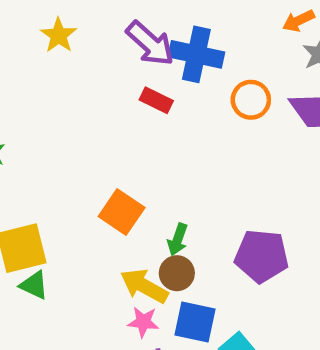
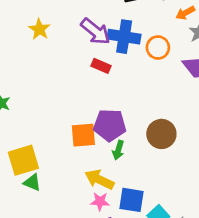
orange circle: (251, 100) -> (158, 48), moved
orange square: (122, 212) -> (83, 135), turned -36
purple pentagon: (262, 256) -> (110, 125), moved
brown circle: (177, 273) -> (161, 134), moved, size x1.4

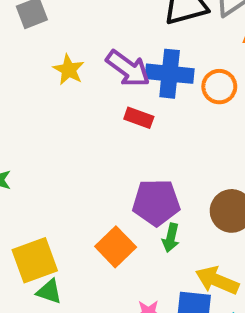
yellow star: (39, 29) -> (69, 70), moved
orange square: (83, 135) -> (116, 247), moved, turned -36
yellow arrow: (99, 180) -> (217, 280), moved

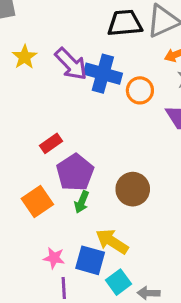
red rectangle: (139, 118) -> (51, 143), moved, turned -65
purple pentagon: (156, 202) -> (75, 172), turned 30

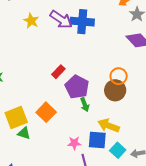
orange circle: (140, 90) -> (119, 76), moved
orange square: (37, 201) -> (46, 112), moved
green arrow: (82, 202) -> (85, 105), turned -32

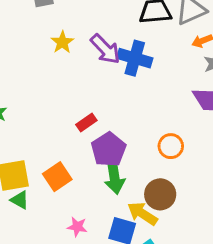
brown circle: (115, 90) -> (160, 194), moved
green arrow: (85, 105) -> (114, 177), size x1.6
pink star: (74, 143) -> (77, 227), moved

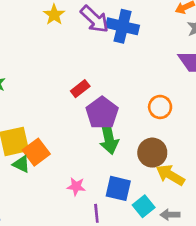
orange square: (57, 177) -> (36, 152), moved
yellow arrow: (142, 214) -> (170, 175), moved

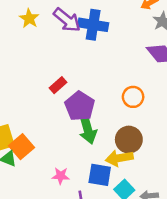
yellow arrow: (170, 175) -> (119, 158), moved, turned -36

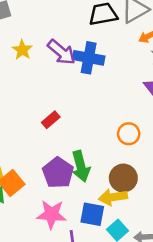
purple pentagon: (80, 106) -> (58, 173), moved
pink star: (61, 176) -> (52, 214), size x1.6

